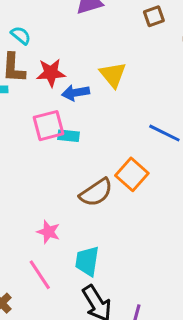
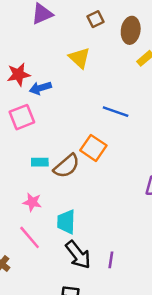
yellow triangle: (113, 75) -> (79, 58), moved
cyan rectangle: (68, 136) -> (40, 162), moved

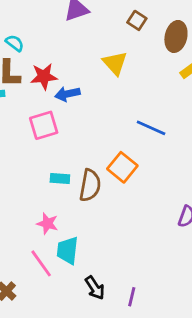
brown square: (96, 19) -> (137, 20), turned -35
brown semicircle: (67, 166) -> (90, 185), turned -44
cyan trapezoid: (66, 222) -> (67, 250), moved
black arrow: (78, 255) -> (95, 288), size x0.7

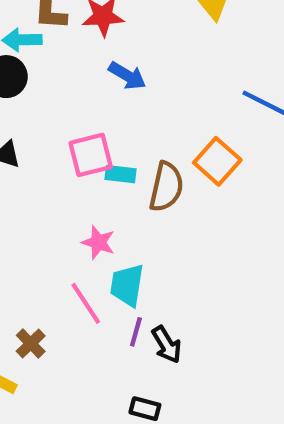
blue arrow: (67, 94) -> (127, 76), moved, turned -140
pink square: (44, 125) -> (91, 155), moved
purple line: (132, 297) -> (136, 332), moved

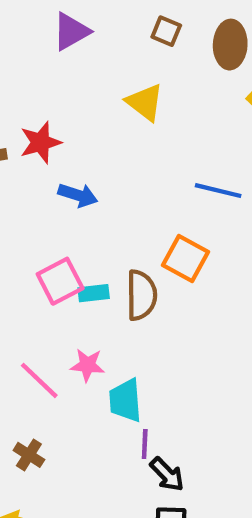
pink line: (86, 303) -> (39, 380), moved
brown cross: (31, 343) -> (29, 455), moved
black arrow: (167, 345) -> (167, 474), moved

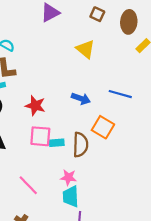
red star: (40, 142) -> (35, 106), moved, turned 30
blue arrow: (78, 195) -> (81, 99), moved
pink square: (60, 281) -> (40, 136), turned 30
pink star: (87, 365) -> (68, 177), moved

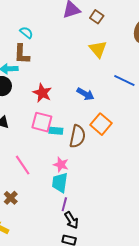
brown square: (97, 14) -> (97, 17), moved
blue line: (120, 94) -> (124, 80), moved

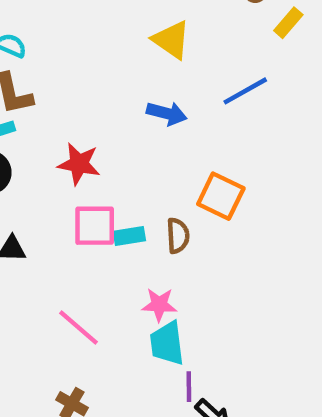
blue line: (124, 80) -> (245, 91), turned -40
blue arrow: (85, 94) -> (167, 113), moved
brown semicircle: (77, 136) -> (178, 236), size x0.7

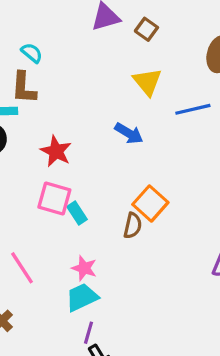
blue line: (245, 91) -> (193, 109), moved
cyan rectangle: (129, 236) -> (77, 213), turned 50
brown semicircle: (178, 236) -> (133, 226), moved
cyan trapezoid: (167, 343) -> (82, 297), turned 56

